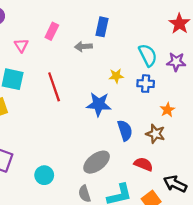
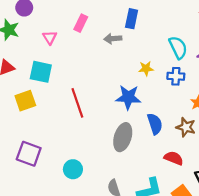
red line: (54, 87) -> (77, 103), moved
gray ellipse: (97, 162) -> (123, 137), moved, turned -36

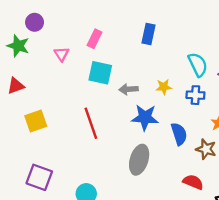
gray arrow: (113, 39) -> (129, 89), moved
cyan square: (41, 72) -> (100, 73), moved
blue semicircle: (155, 124) -> (179, 134), moved

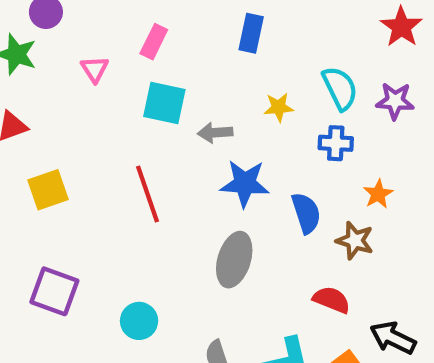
yellow star: (164, 87) -> (279, 107), moved

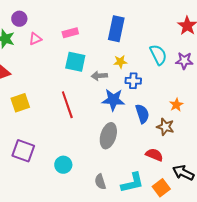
blue rectangle: (251, 33) -> (116, 29), size x1.4
pink rectangle: (154, 42) -> (70, 33), turned 49
pink triangle: (95, 69) -> (35, 39), moved, turned 40
yellow star: (279, 107) -> (120, 62), moved
blue cross: (336, 143) -> (133, 81), moved

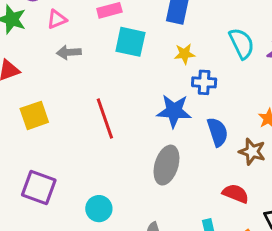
cyan square: (75, 62) -> (130, 42), moved
gray arrow: (99, 76) -> (69, 52), moved

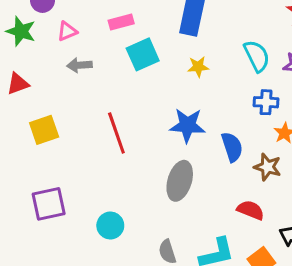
cyan square: (130, 42) -> (143, 54), turned -36
blue cross: (204, 82) -> (266, 102), moved
purple square: (39, 188) -> (49, 204), turned -32

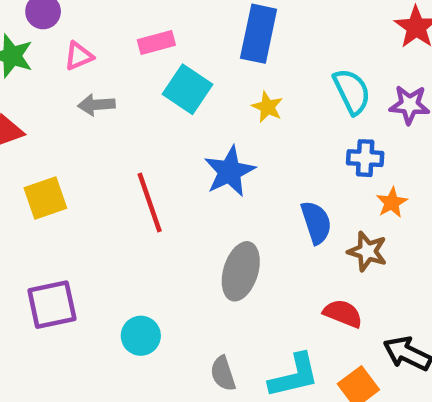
cyan square: (143, 54) -> (187, 89), turned -32
yellow star: (198, 67) -> (267, 107), turned 30
blue star: (187, 125) -> (230, 171), moved, turned -30

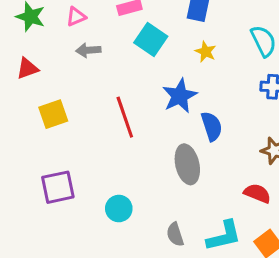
blue semicircle: (316, 222) -> (212, 126), moved
gray ellipse: (241, 271) -> (187, 164), turned -30

